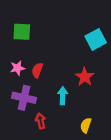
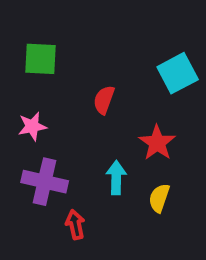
red semicircle: (37, 70) -> (104, 100), moved
yellow semicircle: (86, 125) -> (159, 198), moved

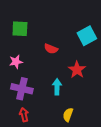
red semicircle: (104, 100) -> (51, 49), turned -88
yellow semicircle: (159, 198) -> (68, 115), moved
red arrow: (75, 225) -> (24, 115), moved

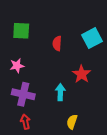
red semicircle: (51, 49) -> (57, 43), moved, turned 72

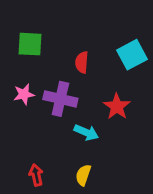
cyan arrow: (60, 92) -> (86, 132), turned 112
purple cross: (23, 94) -> (60, 99), moved
yellow semicircle: (72, 122) -> (83, 175), moved

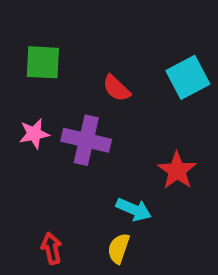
red semicircle: (82, 62) -> (116, 88), turned -50
red star: (117, 107) -> (177, 170), moved
cyan arrow: (86, 132) -> (134, 209), moved

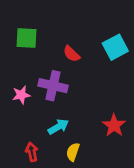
pink star: (34, 134) -> (21, 95), moved
red star: (177, 170) -> (114, 125), moved
cyan arrow: (134, 209) -> (58, 127), moved, turned -54

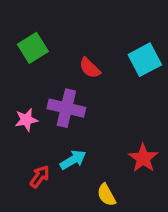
green square: (27, 38) -> (33, 48), turned -35
red arrow: (32, 152) -> (40, 177), moved, turned 48
yellow semicircle: (73, 152) -> (106, 195), moved, turned -48

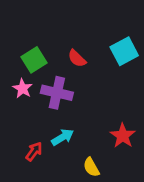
green square: (33, 48) -> (34, 60), moved
pink star: (26, 120) -> (23, 88), moved, turned -30

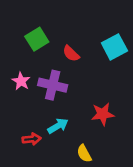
green square: (34, 60) -> (37, 39), moved
red star: (123, 136) -> (103, 114), moved, turned 30
red arrow: (34, 151) -> (32, 139), turned 48

